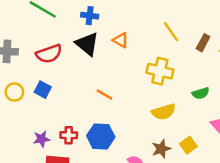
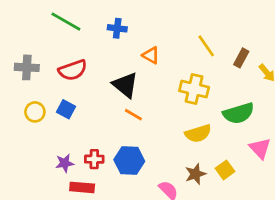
black triangle: (87, 44) -> (125, 85), moved
green semicircle: (201, 93) -> (239, 113), size x1.6

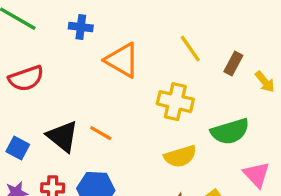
orange triangle: (151, 55) -> (122, 60), size x1.6
black triangle: (125, 85) -> (63, 136), moved
blue square: (66, 109) -> (18, 148), moved

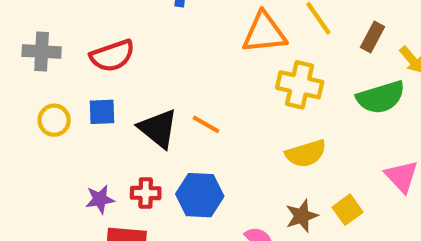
orange triangle: (122, 60) -> (264, 33), moved, turned -36
green semicircle: (230, 131) -> (381, 97), moved
blue square: (18, 148) -> (102, 112), moved, turned -30

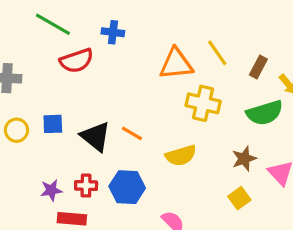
red semicircle: (112, 56) -> (77, 61), moved
yellow semicircle: (306, 153) -> (181, 155), moved
brown star: (302, 216) -> (244, 159), moved

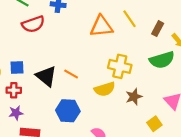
yellow cross: (203, 103) -> (120, 66), moved
brown star: (244, 159) -> (134, 97), moved
red cross: (86, 186) -> (14, 90), moved
yellow square: (239, 198) -> (154, 124), moved

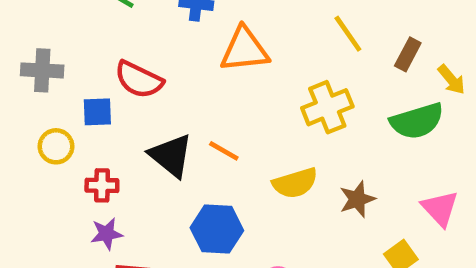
red semicircle: (33, 24) -> (139, 80), moved, turned 45
orange triangle: (101, 26) -> (245, 50), moved
yellow cross: (120, 66) -> (327, 107), moved, turned -35
blue square: (17, 67) -> (97, 112), moved

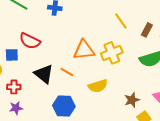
orange triangle: (245, 50) -> (84, 50), moved
brown star: (357, 199) -> (132, 100), moved

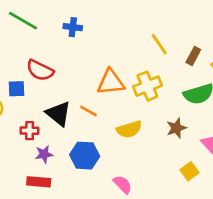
red cross: (14, 87) -> (30, 131), moved
brown star: (132, 100) -> (176, 128), moved
purple star: (16, 108) -> (44, 154), moved

